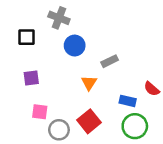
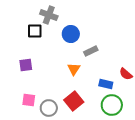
black square: (26, 37) -> (35, 31), moved
blue circle: (75, 46) -> (71, 34), moved
pink square: (40, 112) -> (29, 100), moved

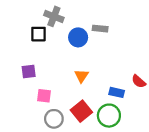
gray rectangle: (91, 51) -> (100, 29), moved, turned 32
pink square: (29, 100) -> (44, 96), moved
green circle: (112, 105) -> (109, 116), moved

